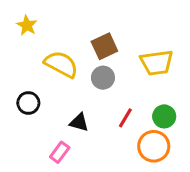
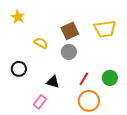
yellow trapezoid: (157, 63) -> (105, 29), moved
yellow semicircle: (61, 64) -> (41, 43), size x0.6
orange circle: (154, 146) -> (89, 101), moved

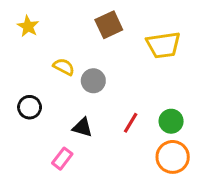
brown square: (70, 31) -> (109, 25), moved
gray circle: (69, 52) -> (93, 81), moved
orange circle: (89, 101) -> (173, 157), moved

